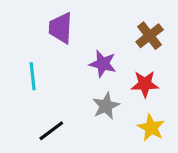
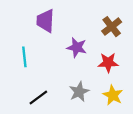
gray star: (106, 106) -> (79, 92), moved

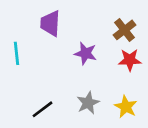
cyan line: (24, 57) -> (17, 53), moved
red star: (108, 63) -> (130, 60), moved

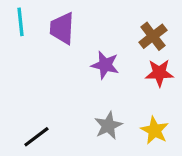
cyan line: (17, 53) -> (21, 22), moved
black line: (43, 109) -> (36, 137), moved

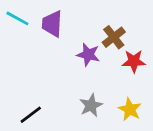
cyan line: (21, 22) -> (17, 18), turned -55
brown cross: (153, 36) -> (114, 37), moved

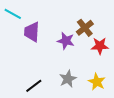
purple trapezoid: (52, 24) -> (32, 32), moved
black line: (31, 115) -> (34, 86), moved

